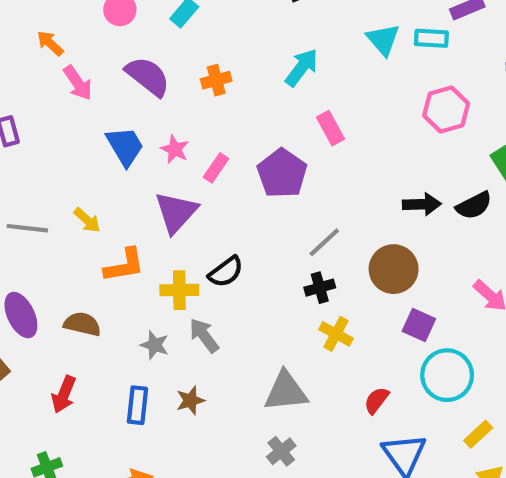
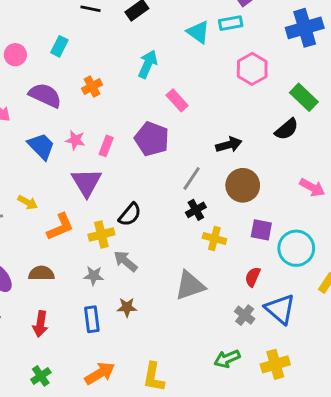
black arrow: (422, 204) -> (229, 145), moved
purple square: (419, 325) -> (261, 230), moved
brown star: (190, 400) -> (127, 307), turned 30
gray cross: (281, 451) -> (245, 315), moved

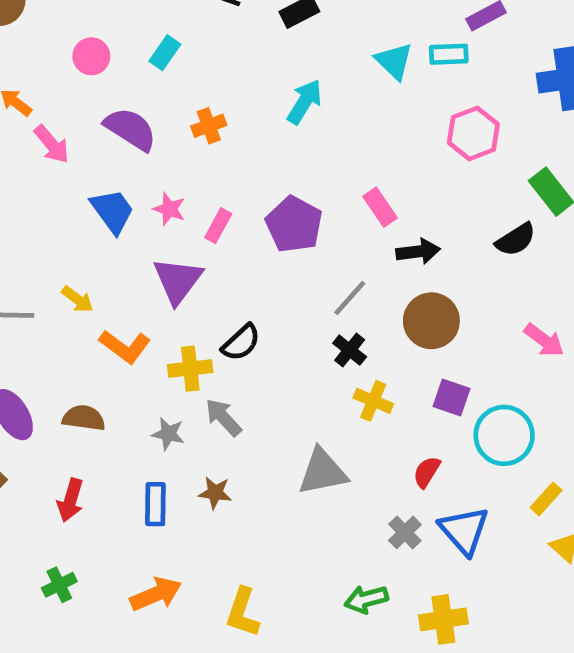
pink rectangle: (177, 100) -> (380, 207), moved
black cross: (196, 210) -> (350, 350), turned -30
orange L-shape: (60, 227) -> (125, 347), turned 52

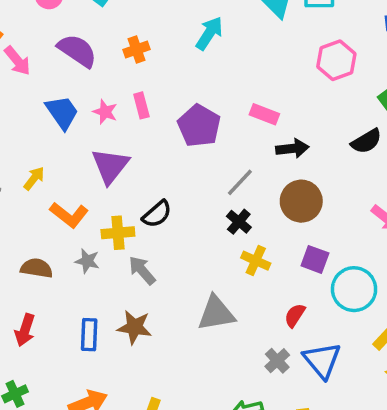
pink rectangle: (380, 207) -> (264, 114), turned -36
pink rectangle: (218, 226) -> (141, 105), moved, turned -45
yellow arrow: (78, 299) -> (34, 178), turned -90
gray star: (168, 434) -> (87, 261), moved
brown star: (215, 493) -> (134, 327), size x1.4

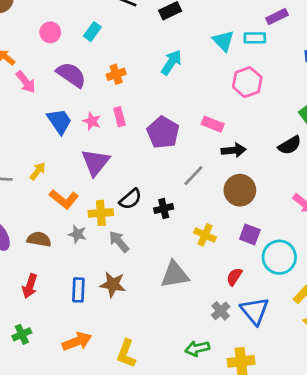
pink hexagon: (336, 60) -> (247, 82), moved
black cross: (239, 222) -> (164, 209), moved, turned 36

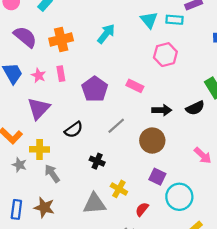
orange cross: (116, 74) -> (61, 39), size x1.5
black arrow: (234, 150) -> (162, 110), moved
black semicircle: (130, 199) -> (74, 130), moved
black cross: (164, 209) -> (97, 161), moved, turned 32
yellow cross: (205, 235) -> (119, 189), moved

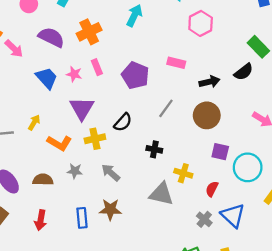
yellow cross: (40, 149) -> (95, 139), moved
gray triangle: (94, 204) -> (161, 194), turned 30

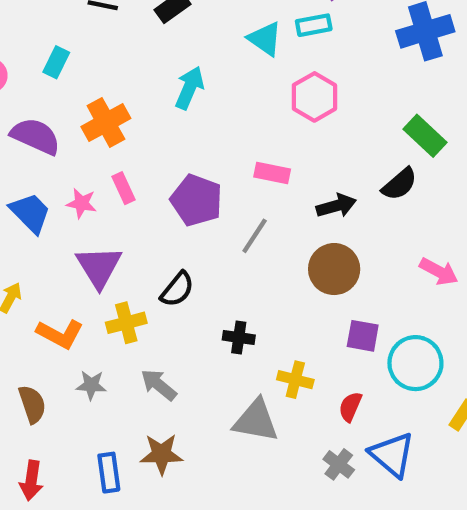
gray line: (166, 108) -> (255, 236), moved
brown semicircle: (43, 180) -> (32, 404), turned 72

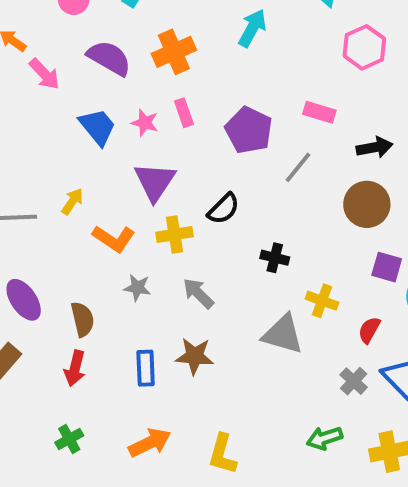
brown semicircle: (32, 404) -> (83, 319), moved

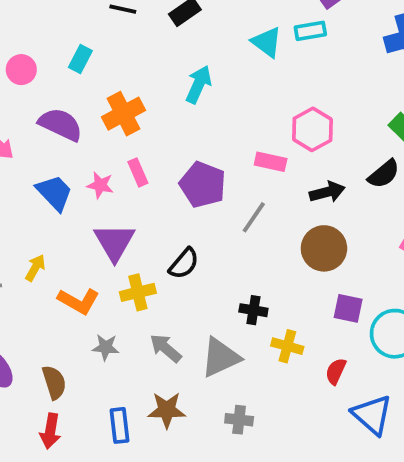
pink hexagon: (364, 47) -> (312, 129), moved
black cross: (275, 258) -> (253, 310), moved
gray triangle: (283, 334) -> (221, 357), moved, turned -36
gray cross: (354, 381) -> (239, 420), moved, turned -32

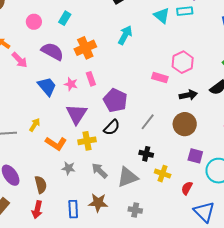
purple pentagon: (203, 185) -> (115, 100), moved
gray line: (254, 217) -> (148, 122), moved

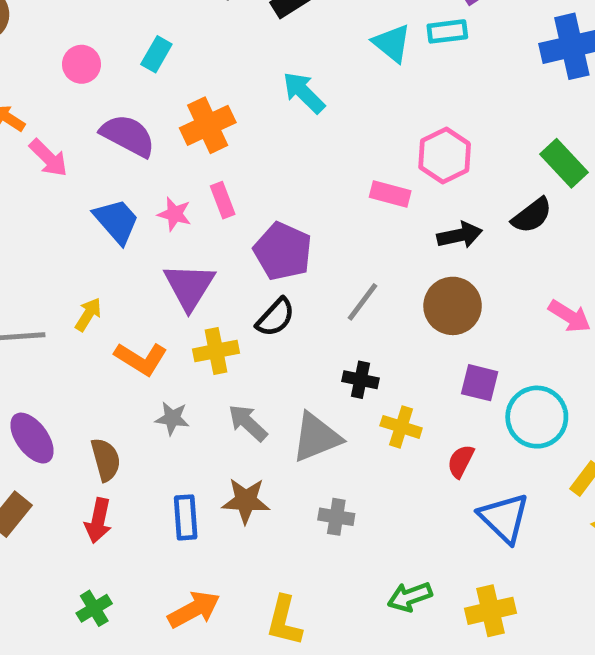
cyan arrow: (125, 35) -> (304, 93), turned -72

